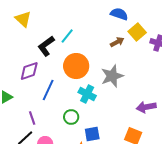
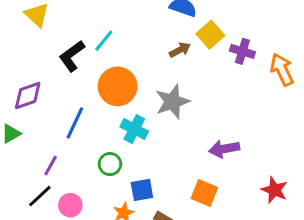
purple diamond: (29, 71) -> (28, 96), moved
purple line: (32, 118) -> (51, 166), turned 48

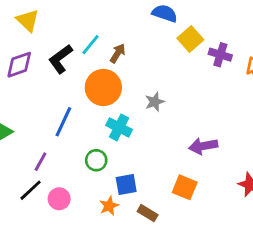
brown arrow: (180, 50) -> (118, 53), moved, turned -30
purple diamond: (28, 96) -> (19, 65), moved
gray star: (172, 102) -> (155, 102), size x0.6

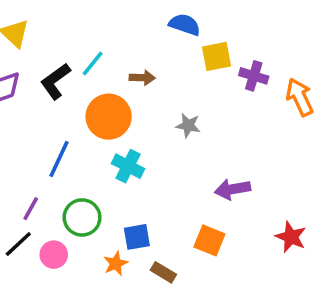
yellow square: (190, 39) -> (217, 56), turned 30
brown arrow: (118, 53) -> (142, 78), moved, turned 60
gray star: (155, 102) -> (188, 125), moved, turned 30
green circle: (96, 160) -> (82, 217), moved, size x1.4

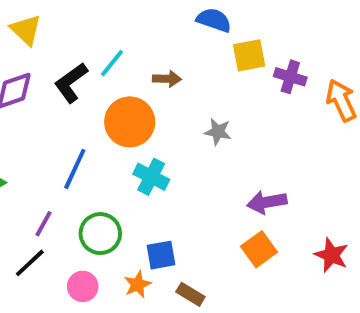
orange square: (209, 240) -> (259, 249), moved, turned 32
pink circle: (54, 255) -> (83, 286), moved

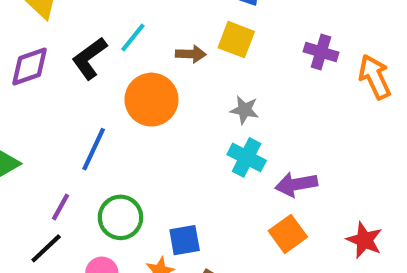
yellow square: (249, 55) -> (236, 40), moved, turned 32
cyan cross: (151, 177) -> (247, 157), moved

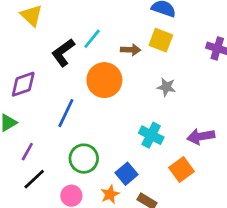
purple diamond: (30, 66) -> (23, 84), moved
cyan cross: (247, 157) -> (151, 135), moved
purple line: (61, 207) -> (27, 152), moved
orange square: (288, 234) -> (181, 170), moved
blue square: (185, 240) -> (126, 174), turned -30

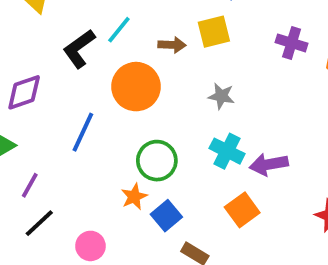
yellow square: (161, 40) -> (214, 32), turned -35
cyan cross: (151, 135) -> (227, 151), moved
green circle: (84, 159) -> (157, 161), moved
orange star: (110, 194) -> (134, 197), moved

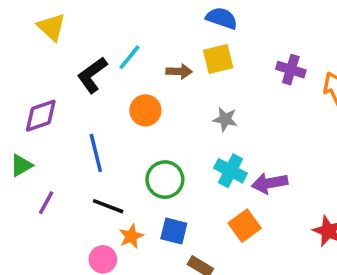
orange circle: (136, 87) -> (145, 110), size x0.7
blue line: (83, 132) -> (96, 153), turned -39
orange star: (134, 197) -> (131, 236), moved
blue square: (166, 216) -> (174, 231), turned -36
black line: (39, 223) -> (108, 206), moved, turned 64

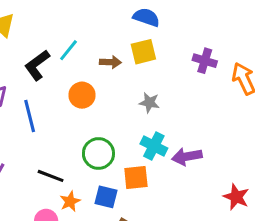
blue line: (96, 153) -> (30, 116), moved
orange square: (245, 226) -> (136, 177), moved, turned 30

